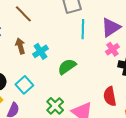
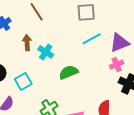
cyan line: (83, 29) -> (92, 39), turned 48
cyan cross: (40, 51) -> (46, 52), turned -35

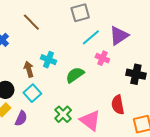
brown arrow: (27, 43) -> (29, 69), moved
pink cross: (117, 64) -> (102, 58), moved, turned -32

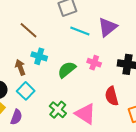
brown line: (31, 22) -> (28, 30), moved
cyan line: (91, 37) -> (80, 31), turned 66
pink cross: (102, 58) -> (94, 63), moved

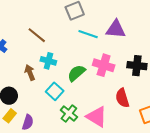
purple triangle: (108, 27) -> (116, 29), turned 45
pink cross: (94, 63) -> (104, 65), size x1.5
cyan square: (26, 91) -> (55, 91), moved

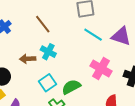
brown arrow: (30, 73) -> (28, 59), turned -84
green semicircle: (76, 73) -> (71, 87), moved

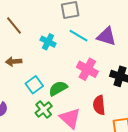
brown line: (43, 24) -> (14, 25), moved
cyan cross: (48, 52) -> (48, 42), moved

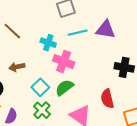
cyan line: (78, 36) -> (78, 33), turned -36
pink cross: (87, 69) -> (64, 62), moved
green cross: (44, 110) -> (42, 110), moved

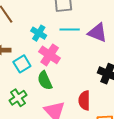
cyan square: (40, 87) -> (22, 64), moved
green semicircle: (64, 88) -> (45, 80), turned -90

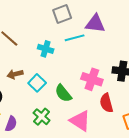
purple triangle: (97, 33) -> (95, 24), moved
pink cross: (50, 55) -> (92, 79), moved

